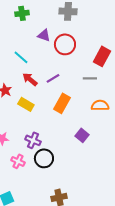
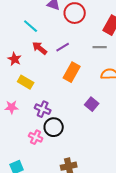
yellow rectangle: (26, 104) -> (26, 82), moved
pink cross: (18, 161) -> (36, 137), moved

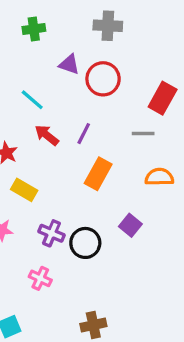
purple line: (63, 47) -> (84, 134), turned -32
black circle: (54, 127) -> (85, 243), moved

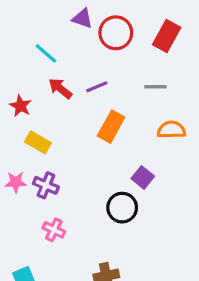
red rectangle: (163, 98) -> (167, 36), moved
purple line: (84, 134) -> (97, 87), turned 40
purple cross: (52, 233) -> (46, 185), moved
black circle: (85, 243) -> (122, 208), moved

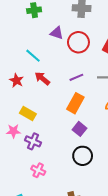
purple line: (97, 87) -> (76, 77), moved
red star: (20, 106) -> (16, 80), moved
purple square: (143, 177) -> (79, 129), moved
pink star: (16, 182) -> (13, 131), moved

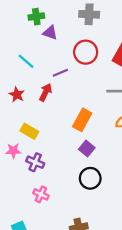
purple triangle: (57, 33) -> (50, 33), moved
cyan line: (33, 56) -> (26, 61), moved
purple line: (76, 77) -> (60, 73), moved
red arrow: (42, 78) -> (45, 92), turned 77

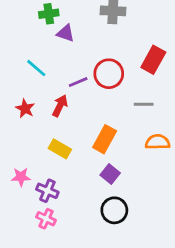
red circle: (86, 52) -> (109, 74), moved
yellow rectangle: (29, 131) -> (60, 149), moved
pink cross: (41, 194) -> (46, 219), moved

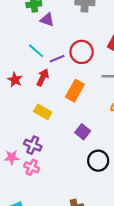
cyan line: (36, 68) -> (36, 51), moved
orange rectangle: (105, 139) -> (75, 91), moved
pink star: (21, 177) -> (12, 157), moved
black circle: (114, 210) -> (98, 161), moved

